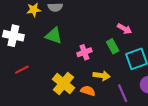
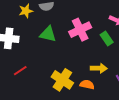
pink cross: (84, 52) -> (80, 30), moved, size x1.5

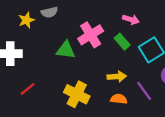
green triangle: (48, 34) -> (66, 50), moved
orange semicircle: (87, 85) -> (119, 99), moved

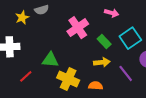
green rectangle: (122, 42) -> (104, 42), moved
green triangle: (66, 50) -> (50, 60), moved
orange semicircle: (119, 99) -> (96, 86), moved

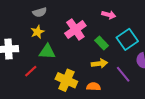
yellow star: (22, 18) -> (37, 32), moved
green triangle: (50, 60) -> (47, 52), moved
red line: (26, 76) -> (31, 71), moved

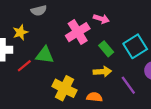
pink arrow: (109, 15) -> (101, 19), moved
yellow star: (37, 32) -> (20, 32), moved
red line: (31, 71) -> (24, 66), moved

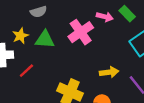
green rectangle: (106, 49) -> (127, 14), moved
green triangle: (45, 55) -> (45, 39), moved

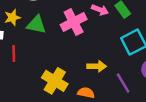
red line: (26, 71) -> (14, 53), turned -56

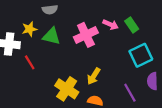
red line: (14, 53) -> (30, 62), turned -32
yellow arrow: (97, 66) -> (94, 76), moved, turned 119

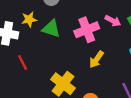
red line: (30, 62) -> (23, 63), moved
yellow arrow: (94, 76) -> (96, 59), moved

